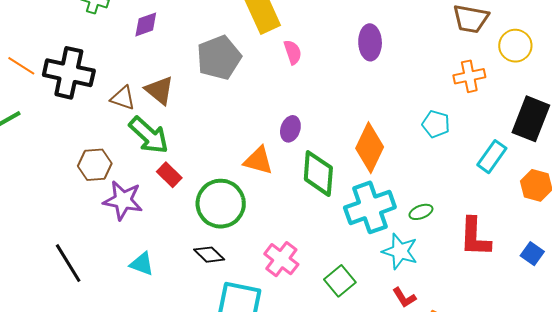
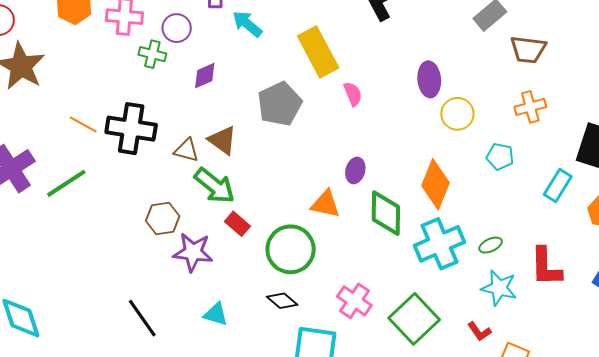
yellow circle: (515, 46) -> (457, 114), moved
cyan star: (400, 251) -> (499, 288), moved
green square: (340, 281) -> (414, 319), size x1.6

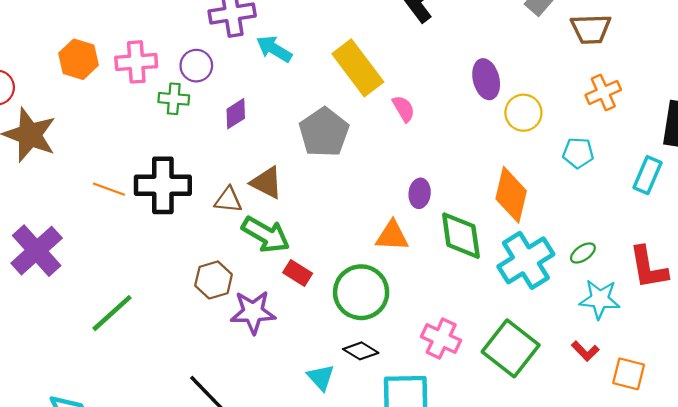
green line: (66, 183) -> (112, 313), moved
cyan triangle: (216, 314) -> (321, 377), moved, turned 40

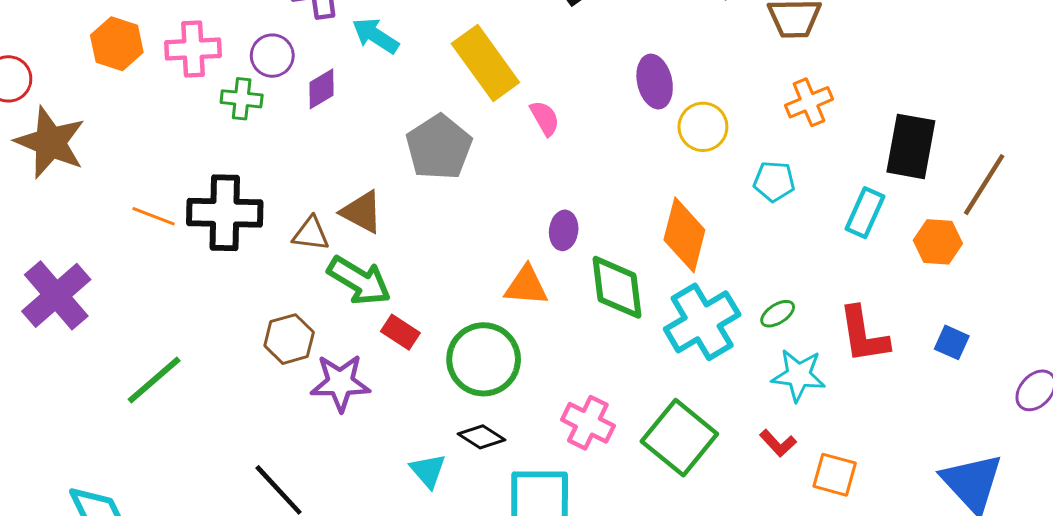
purple diamond: (236, 114) -> (322, 89), moved

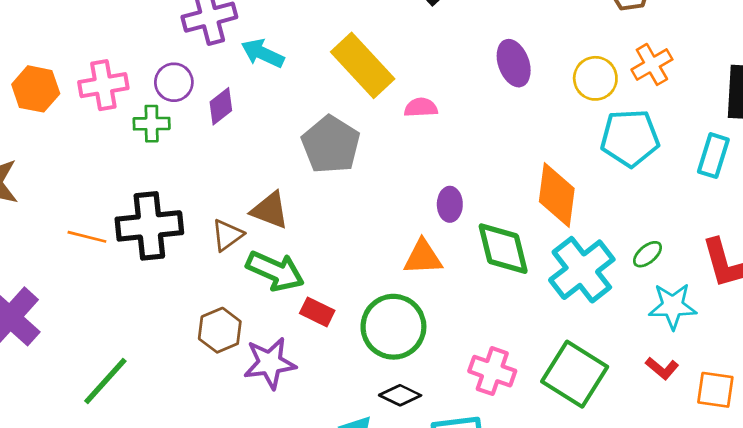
pink semicircle: (545, 118) -> (421, 107), turned -56
yellow circle: (703, 127) -> (595, 78), moved
cyan pentagon: (774, 181) -> (630, 138), size x1.6
brown triangle: (311, 234) -> (227, 235), turned -36

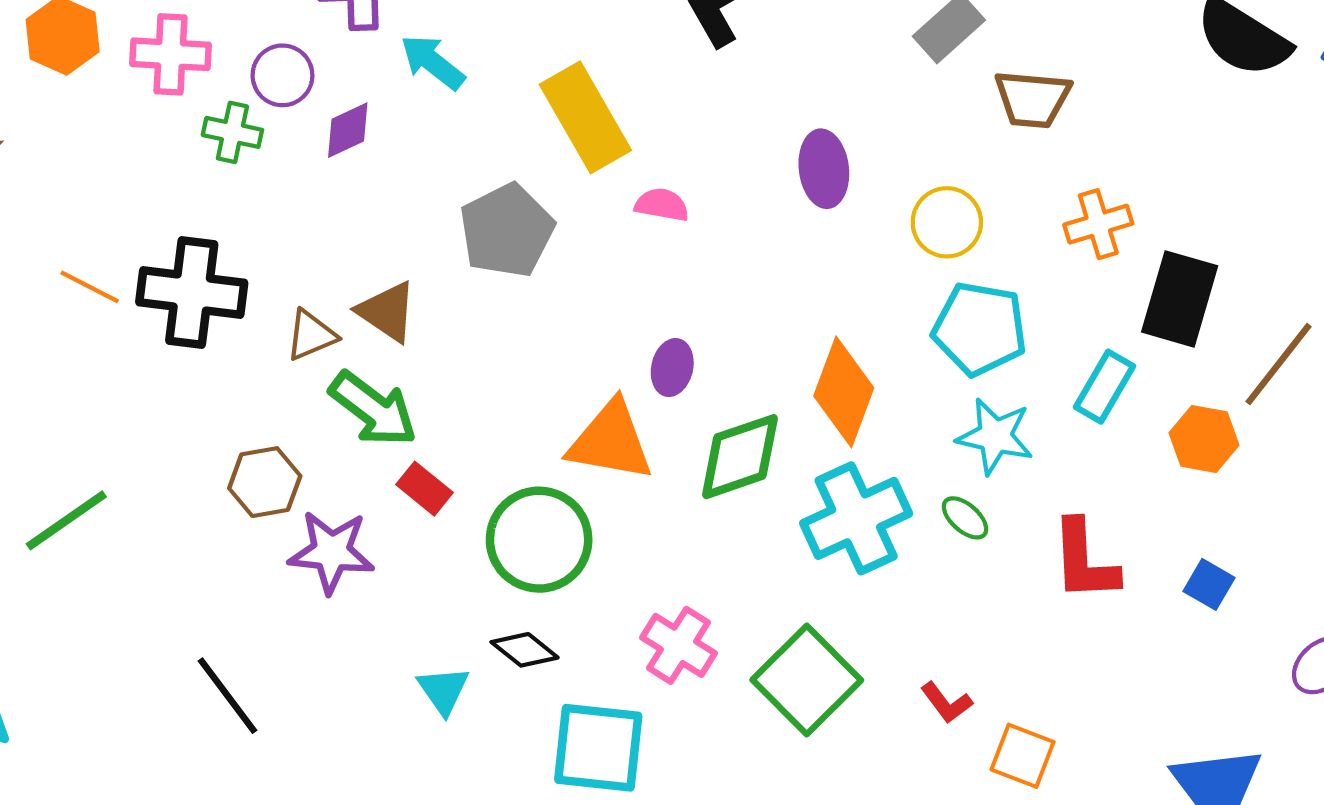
orange cross: (652, 64) -> (1098, 224), moved
green diamond: (503, 249) -> (740, 457), turned 72
green ellipse: (647, 254) -> (965, 518), turned 68
orange triangle: (423, 257) -> (611, 441), size x1.4
cyan star: (673, 306) -> (995, 436), moved

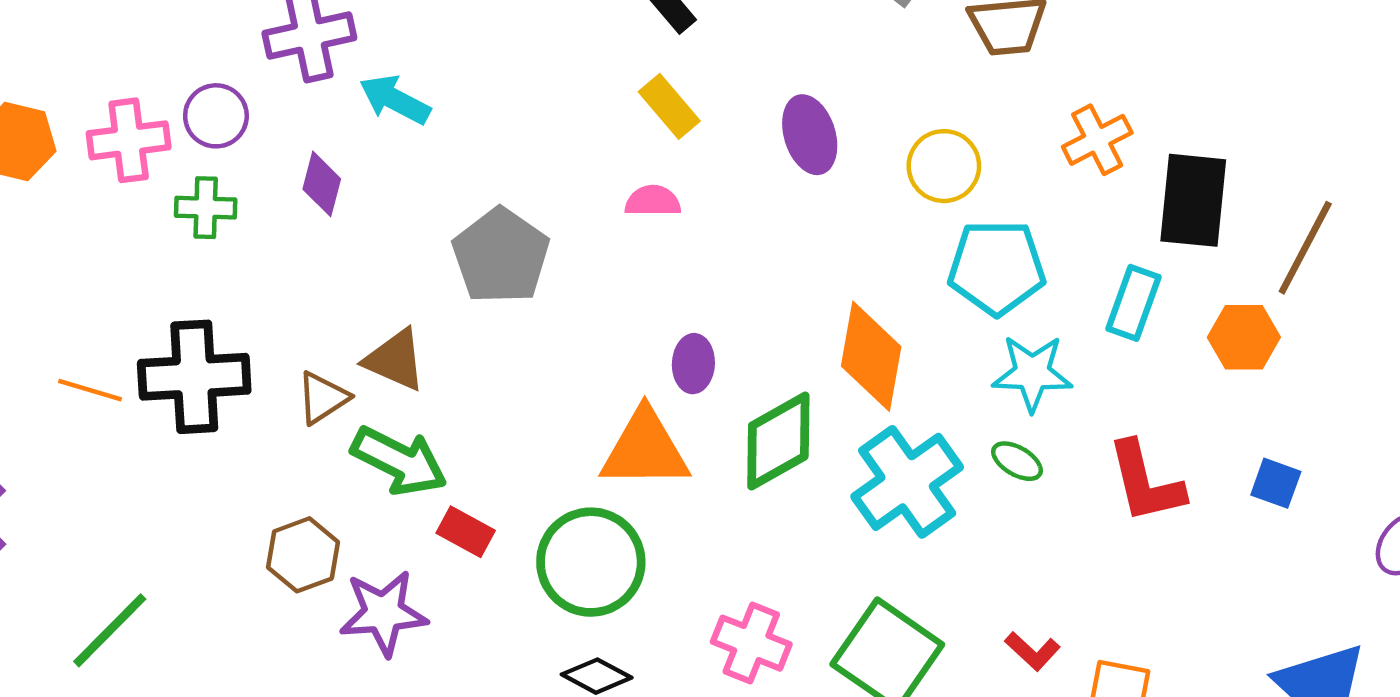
purple circle: (282, 75) -> (216, 116), moved
yellow rectangle: (585, 117) -> (669, 106), moved, size x0.6
purple diamond: (348, 130) -> (322, 184), turned -40

